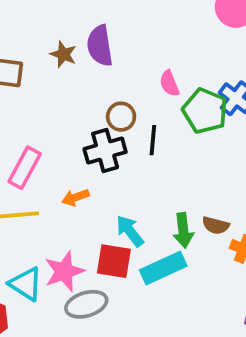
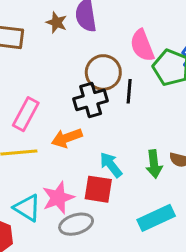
pink semicircle: (169, 83) -> (142, 45), size x1.5
brown circle: (121, 117) -> (103, 72), size x1.5
orange arrow: (75, 197) -> (67, 138), size x1.4
cyan rectangle: (163, 268) -> (156, 218), moved

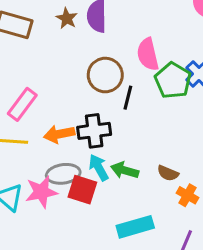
black cross: (91, 100) -> (94, 131), moved
green arrow: (154, 164) -> (125, 170), moved, turned 104
gray ellipse: (76, 224) -> (63, 174), moved

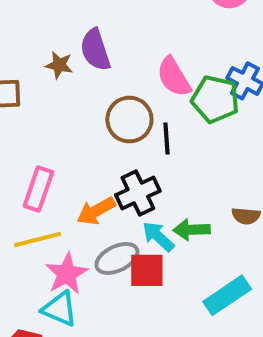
pink star: (41, 192) -> (67, 274), moved

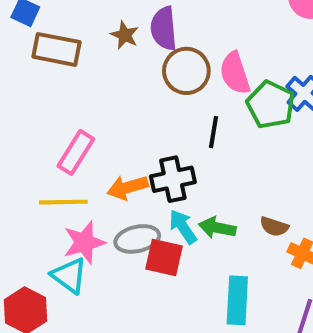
brown circle: (129, 120) -> (186, 71), moved
cyan rectangle: (227, 295) -> (237, 300), turned -66

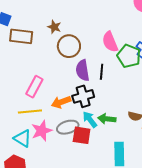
purple semicircle: (164, 28) -> (83, 70), moved
brown circle: (186, 71) -> (69, 46), moved
cyan triangle: (69, 276) -> (23, 138), moved

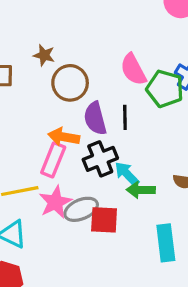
pink rectangle: (34, 87) -> (53, 160), moved
orange arrow: (61, 102) -> (64, 137), moved, turned 36
cyan arrow: (90, 119) -> (127, 174), moved
pink star: (42, 131) -> (55, 202), moved

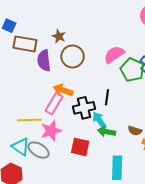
pink semicircle: (133, 69) -> (114, 54), turned 75
black line: (125, 117) -> (107, 97), moved
purple semicircle: (95, 118) -> (44, 60), moved
gray ellipse: (81, 209) -> (39, 150), moved, turned 45

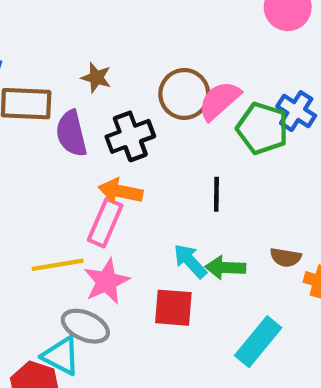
brown circle: (73, 56) -> (184, 94), moved
black cross: (84, 108) -> (130, 136), moved
cyan arrow: (99, 120) -> (190, 261), moved
cyan triangle: (21, 147) -> (61, 356), moved
cyan rectangle: (117, 168) -> (258, 342), turned 45

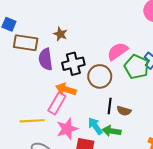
brown circle: (184, 94) -> (100, 76), moved
black line: (216, 194) -> (110, 106), moved
brown semicircle: (286, 257) -> (124, 111), moved
pink star: (107, 281) -> (67, 129), moved

